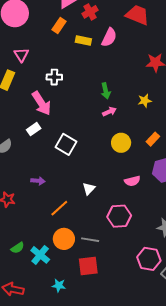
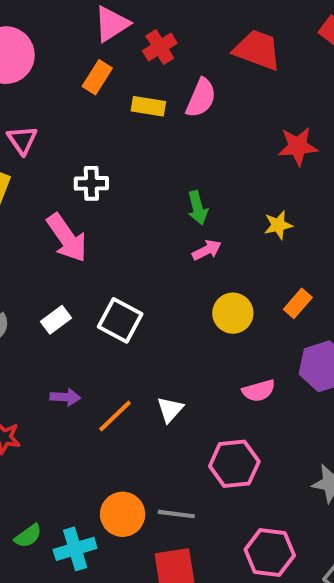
white rectangle: (34, 129) -> (56, 320), moved
orange line: (59, 208) -> (115, 416), moved
cyan cross: (40, 255) -> (75, 549), turned 36
pink hexagon: (149, 259) -> (270, 553), moved

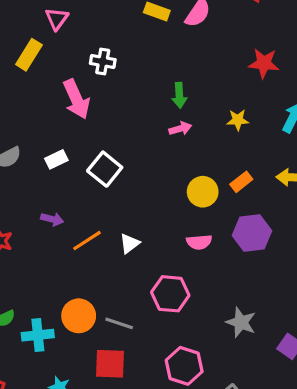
yellow circle: (233, 313) -> (203, 192), moved

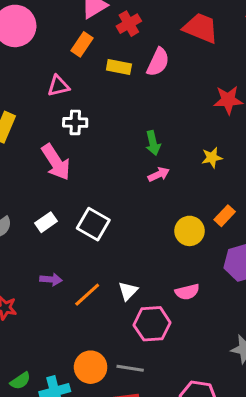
pink triangle: (57, 19) -> (58, 86), moved, turned 50
pink semicircle: (199, 242) -> (187, 292), moved
pink hexagon: (170, 294) -> (152, 324), moved

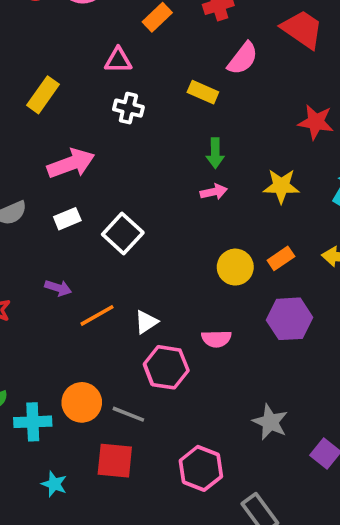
yellow rectangle: (119, 67) -> (203, 92), moved
yellow star: (212, 158) -> (281, 186), size x1.4
pink arrow: (56, 162) -> (71, 163), moved, turned -90

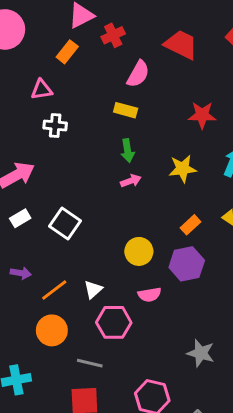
yellow rectangle: (203, 92) -> (126, 110), moved
yellow circle: (235, 267) -> (139, 251), moved
purple hexagon: (290, 319) -> (187, 264), moved
orange circle: (82, 402) -> (52, 330), moved

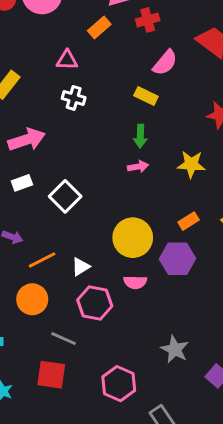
yellow circle: (139, 251) -> (133, 238), size x1.4

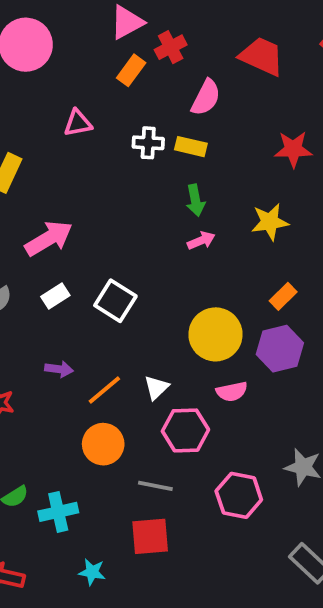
orange rectangle: (99, 28) -> (131, 70), moved
white cross: (74, 98) -> (148, 143), moved
pink hexagon: (119, 384) -> (239, 495), moved

